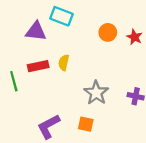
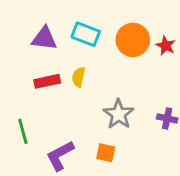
cyan rectangle: (61, 16) -> (86, 34), moved
orange circle: (108, 32) -> (133, 40), size x1.5
green line: (14, 81) -> (23, 131), moved

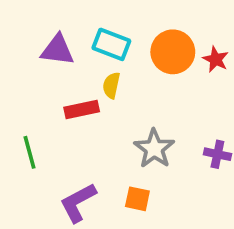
yellow semicircle: (79, 77) -> (111, 85), moved
red rectangle: (47, 81) -> (82, 110), moved
green line: (23, 131) -> (30, 152), moved

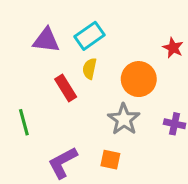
cyan rectangle: (111, 44) -> (90, 36), turned -56
orange circle: (173, 52) -> (139, 79), moved
red rectangle: (82, 110) -> (66, 88), turned 70

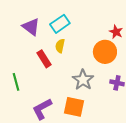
purple triangle: (46, 40) -> (31, 27), turned 30
orange circle: (139, 79) -> (105, 52), moved
orange square: (110, 160) -> (74, 107), size x1.5

